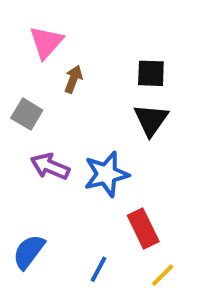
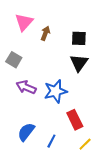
brown arrow: (73, 79) -> (45, 33), moved
blue semicircle: (29, 252) -> (26, 132), moved

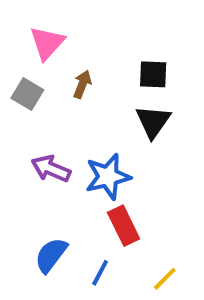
brown arrow: (45, 33) -> (82, 84), moved
gray square: (14, 60) -> (27, 94), moved
red rectangle: (75, 120) -> (124, 226), moved

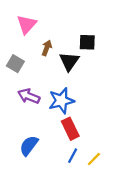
gray square: (27, 94) -> (15, 64), moved
black triangle: (153, 122) -> (69, 61), moved
blue line: (100, 273) -> (73, 156), moved

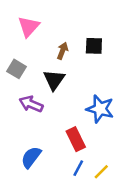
brown arrow: (47, 48) -> (62, 51), moved
black triangle: (69, 61) -> (54, 80), moved
blue star: (61, 101) -> (100, 109), moved, turned 30

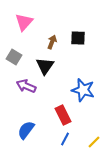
yellow line: (101, 172) -> (94, 142), moved

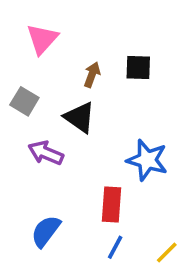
black triangle: (45, 66) -> (80, 117), turned -30
red rectangle: (63, 115) -> (112, 204), turned 30

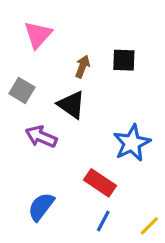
blue star: (147, 160) -> (132, 143), turned 30
red rectangle: (112, 204) -> (100, 183), turned -60

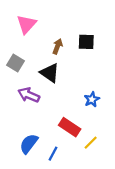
blue star: (132, 143) -> (92, 99), size x0.6
blue line: (103, 221) -> (53, 154), moved
yellow line: (149, 226) -> (91, 143), moved

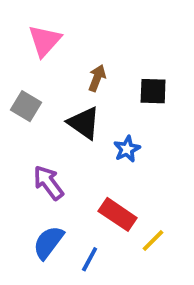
black square: (86, 42) -> (153, 91), moved
purple arrow: (29, 95) -> (48, 183), moved, turned 30
blue star: (92, 99) -> (127, 149), moved

